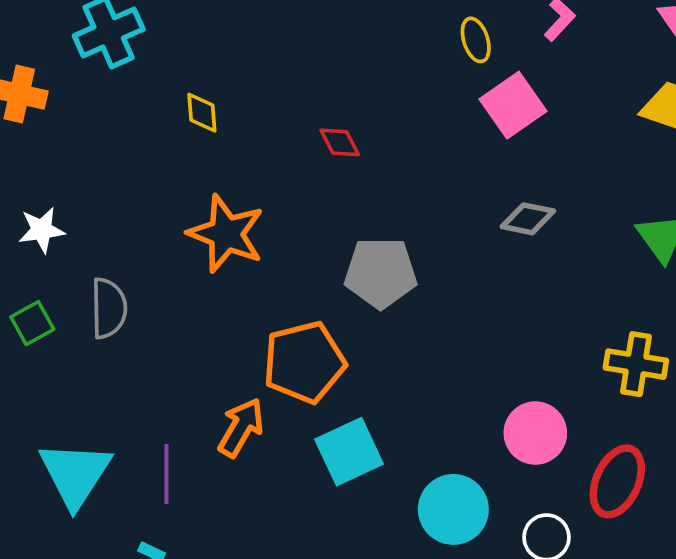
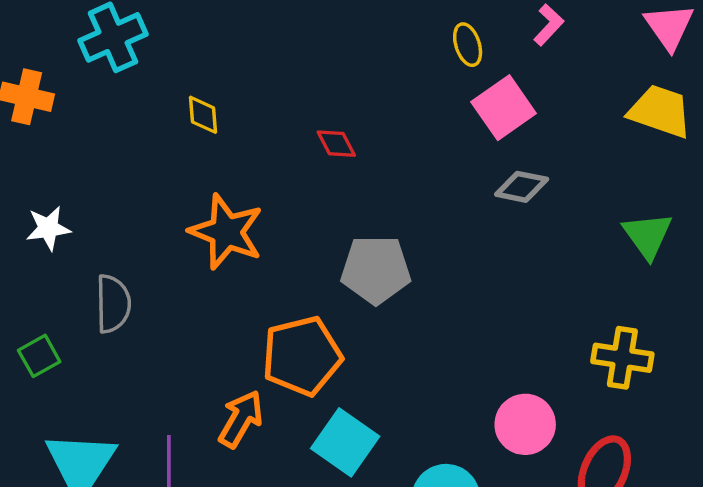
gray diamond: (528, 219) -> (522, 187), moved
green square: (32, 323) -> (39, 356), moved
cyan square: (349, 452) -> (345, 442), turned -30

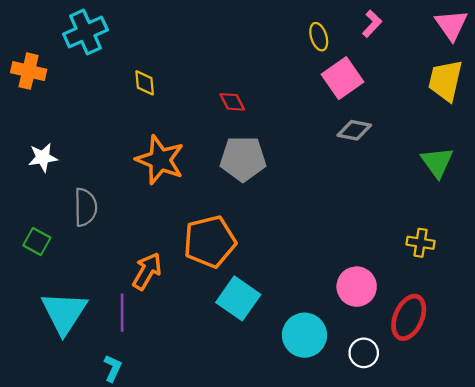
yellow trapezoid: (660, 111) -> (445, 81), turned -96
gray pentagon: (376, 270) -> (243, 159), moved
green square: (39, 356) -> (37, 242), turned -32
yellow cross: (622, 358) -> (421, 243), size x0.7
orange arrow: (241, 419) -> (147, 271), moved

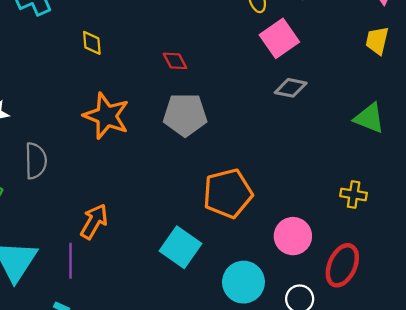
yellow trapezoid: (445, 81) -> (377, 41), size x0.7
green triangle: (437, 162) -> (369, 118), turned -32
orange pentagon: (210, 242) -> (228, 193), moved

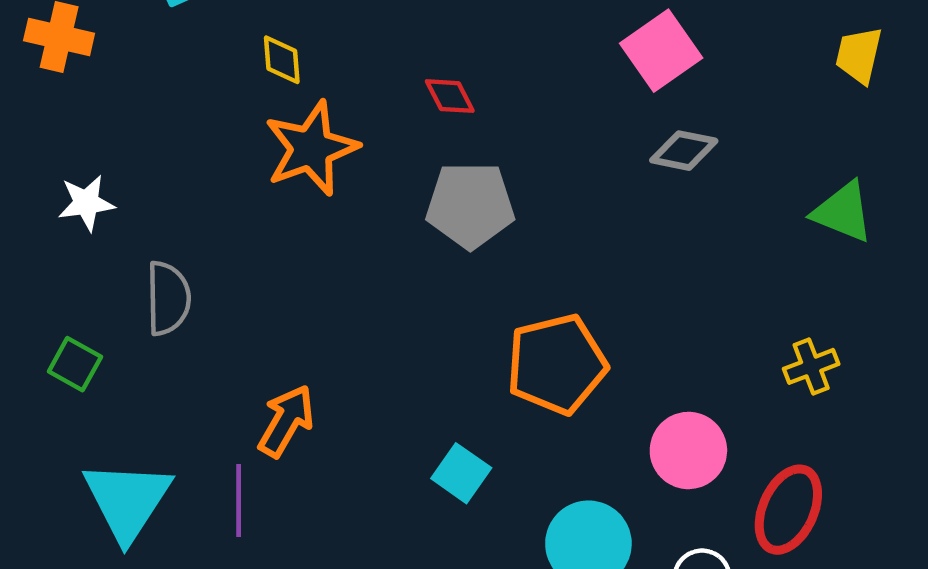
orange star: (106, 116) -> (311, 148), moved, turned 30
yellow cross: (354, 195) -> (811, 366), turned -30
cyan square: (181, 247) -> (461, 473), size x0.7

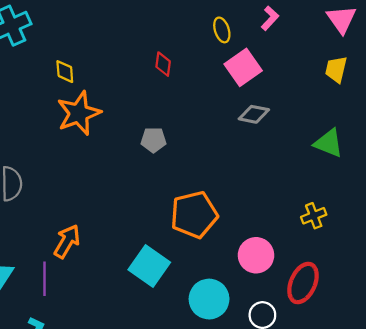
red diamond: (450, 96) -> (163, 64), moved, turned 35
gray pentagon: (470, 205) -> (153, 140), size x0.6
cyan square: (461, 473) -> (149, 266), size x1.5

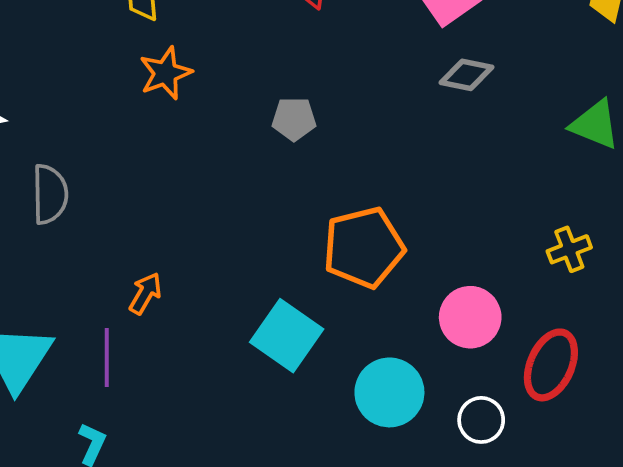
orange star: (79, 113) -> (166, 73), size x0.7
orange arrow: (67, 241) -> (145, 293), size x0.7

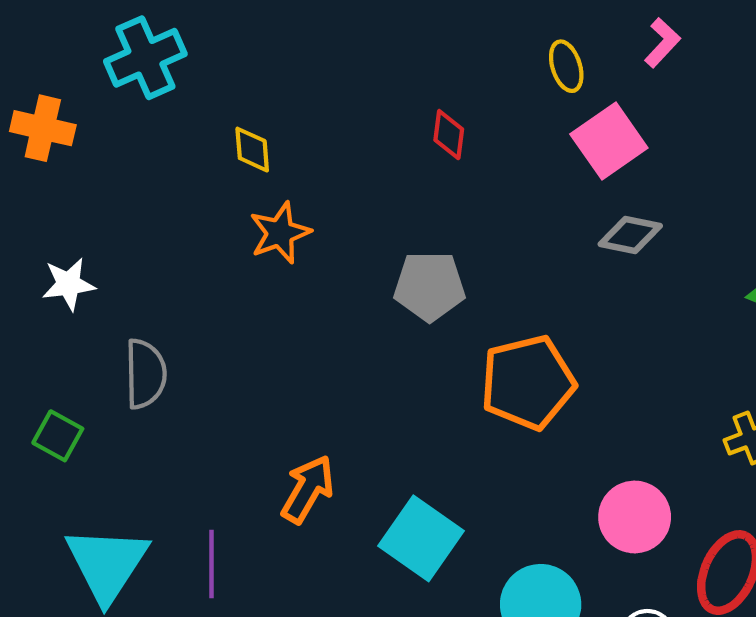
gray pentagon: (294, 119) -> (430, 286), size x1.4
orange pentagon: (364, 247) -> (528, 382), moved
orange arrow: (145, 293) -> (308, 489), moved, size x1.4

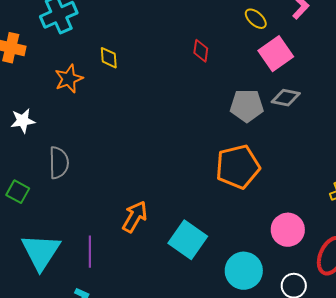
yellow ellipse: (566, 66) -> (256, 19), turned -30
orange star: (280, 233) -> (69, 79), moved
gray pentagon: (430, 286) -> (247, 106), moved

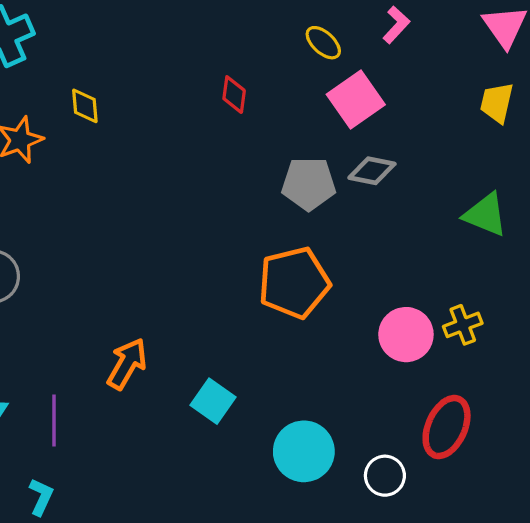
pink circle: (288, 230) -> (406, 335), moved
cyan square: (188, 240) -> (213, 401), size x0.7

